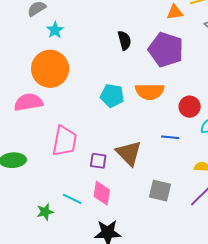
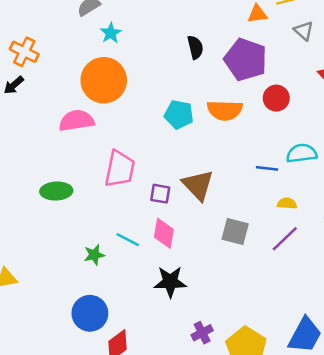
red circle: (190, 107) -> (276, 98), moved
blue line: (170, 137) -> (267, 168), moved

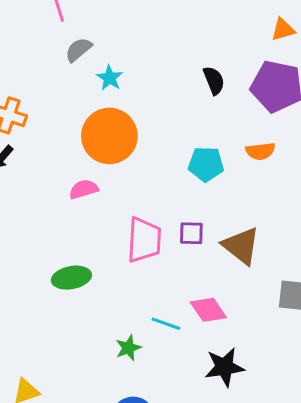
orange semicircle: (225, 110) -> (260, 151), size x0.7
pink semicircle: (77, 121) -> (84, 189), size x0.7
purple square: (160, 194) -> (191, 233), moved
pink diamond: (164, 233) -> (208, 310), turned -36

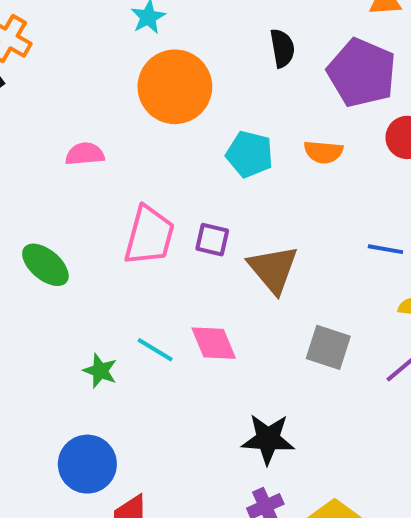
orange circle: (109, 136) -> (175, 87), moved
green ellipse: (71, 278) -> (45, 265), turned 39
green star: (128, 348) -> (100, 371), turned 30
black star: (224, 367) -> (268, 439), moved

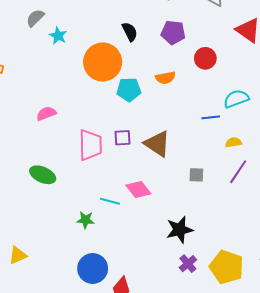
purple pentagon: (362, 73) -> (173, 32), size x0.7
orange circle: (175, 87) -> (103, 62), moved
gray square: (328, 347) -> (196, 175), size x0.7

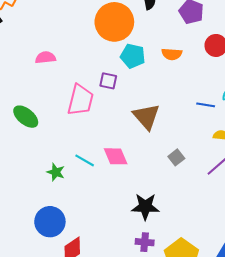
purple square: (123, 138) -> (108, 81), moved
gray square: (196, 175) -> (176, 157), turned 35
purple cross: (188, 264) -> (145, 242), turned 30

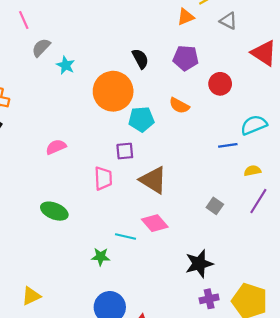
orange semicircle: (172, 54) -> (179, 106), turned 42
pink trapezoid: (80, 100) -> (103, 178), size x0.7
brown triangle: (146, 117) -> (153, 180), moved

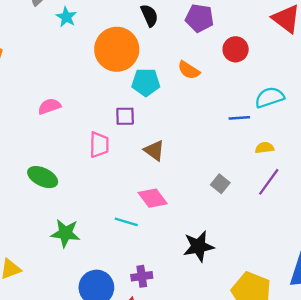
brown triangle: (153, 180) -> (154, 150), size x0.7
cyan line: (126, 236) -> (126, 222), moved
green star: (101, 257) -> (65, 233), moved, size x1.4
purple cross: (209, 299) -> (142, 276), moved

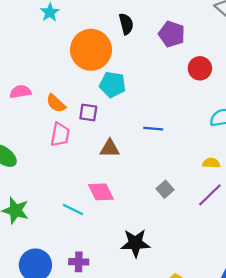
orange semicircle: (189, 70) -> (56, 103), moved
blue line: (239, 118) -> (153, 129), moved
brown triangle: (154, 150) -> (110, 148), turned -45

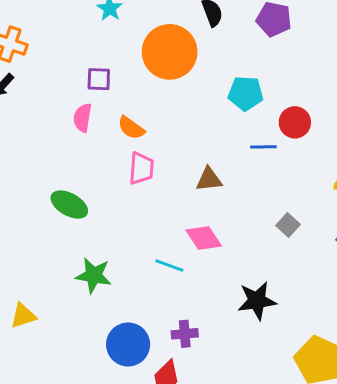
red circle: (200, 68) -> (295, 122), moved
cyan pentagon: (113, 85) -> (246, 93), moved
pink semicircle: (20, 92) -> (83, 118), turned -65
purple square: (88, 112) -> (99, 79), moved

